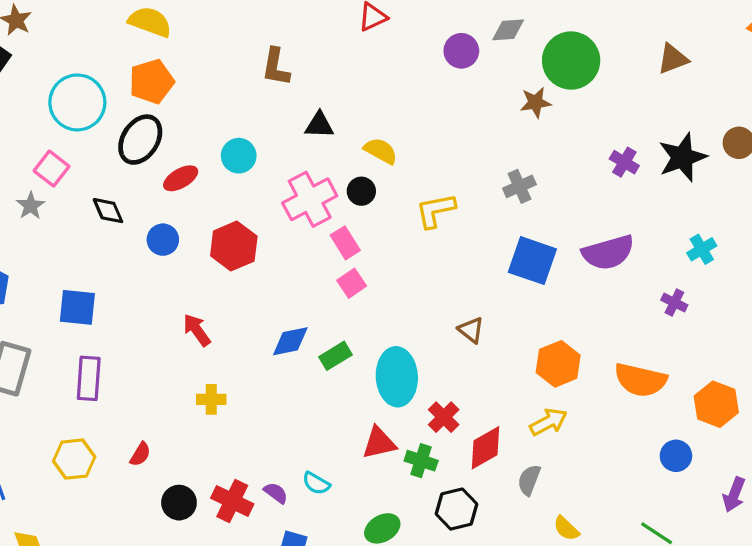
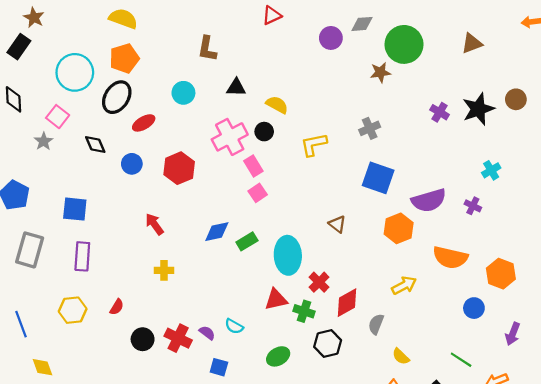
cyan circle: (239, 156) -> (183, 93), moved
purple semicircle: (608, 253) -> (429, 200), moved
orange hexagon: (558, 364) -> (399, 228), moved
yellow arrow: (548, 422) -> (404, 285), moved

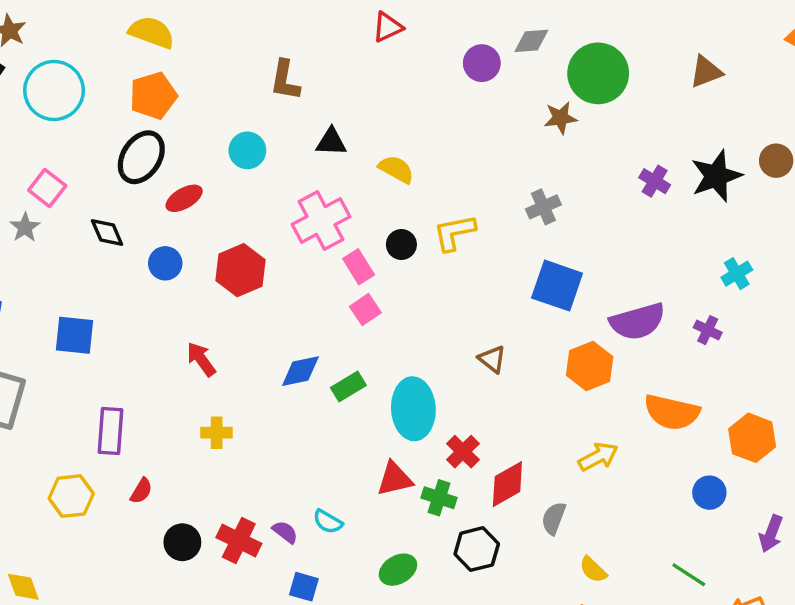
cyan circle: (75, 72) -> (54, 90), moved
black circle: (264, 132) -> (401, 244), moved
purple rectangle: (82, 256) -> (110, 431), moved

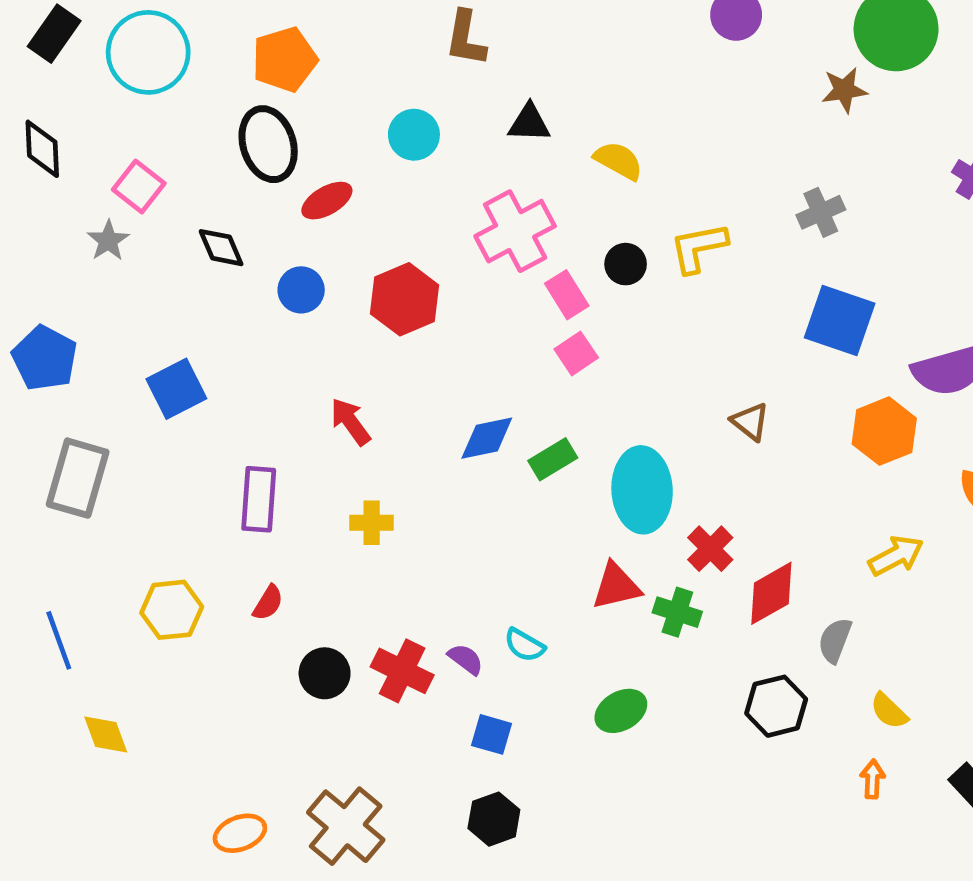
black ellipse: (141, 157) -> (268, 144), turned -50
blue square: (75, 335) -> (176, 389), turned -33
purple rectangle: (110, 431) -> (259, 499), moved
black hexagon: (477, 549) -> (776, 706), moved

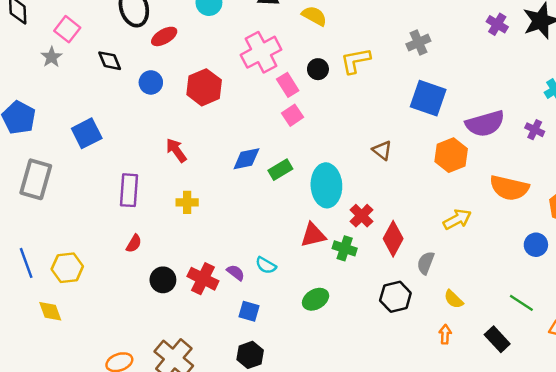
red diamond: (771, 593) -> (393, 239), turned -32
yellow hexagon: (172, 610) -> (67, 268), moved

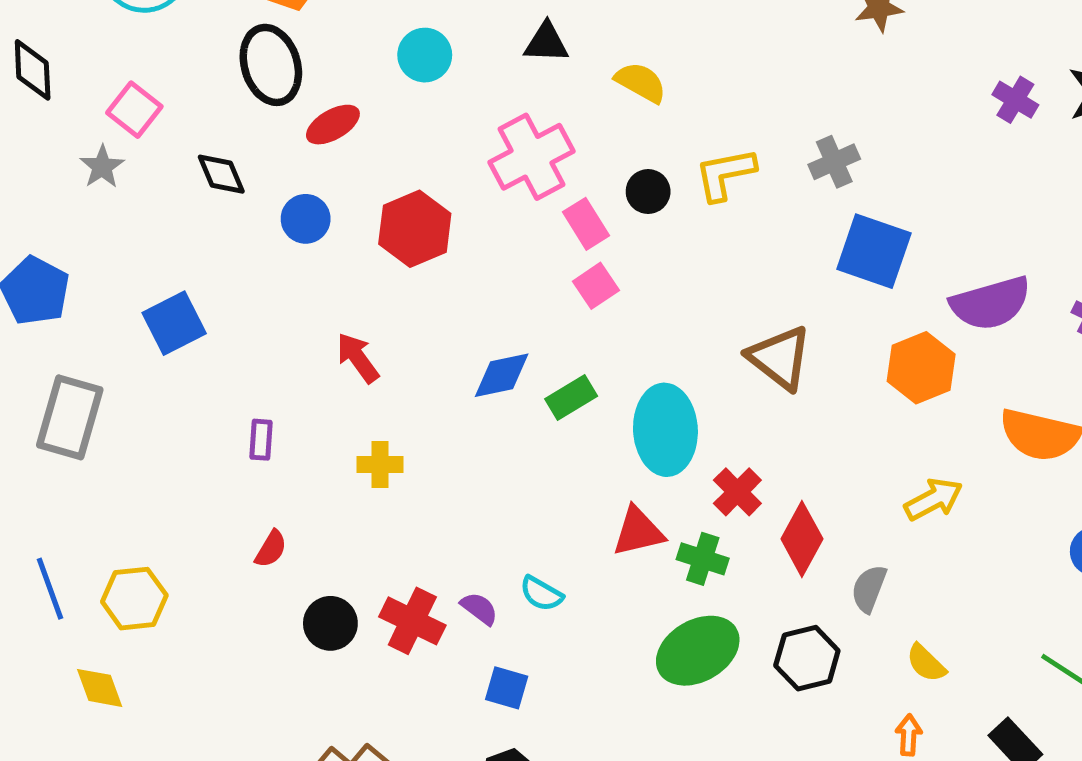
gray cross: (418, 42) -> (834, 162), moved
brown triangle: (382, 150) -> (780, 358), size x1.6
purple rectangle: (129, 190) -> (261, 440), size x0.6
green ellipse: (316, 299) -> (698, 651), moved, size x1.5

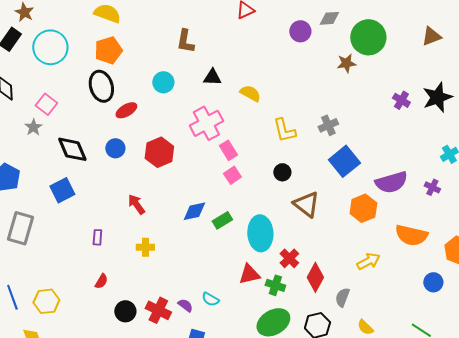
black diamond: (221, 174) -> (72, 149), moved, size x1.5
yellow L-shape: (725, 174) -> (284, 130), turned -92
black circle: (648, 192) -> (282, 172), moved
blue square: (874, 251) -> (344, 161), turned 32

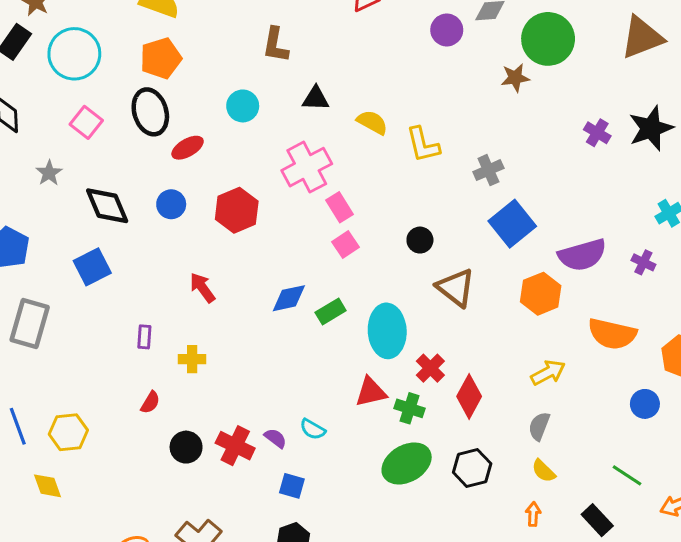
brown triangle: (431, 36) -> (642, 37), size x1.5
pink square: (46, 104) -> (86, 122), moved
yellow L-shape: (284, 130) -> (423, 145), moved
yellow cross: (145, 247) -> (192, 359), moved
gray semicircle: (342, 297) -> (539, 426), moved

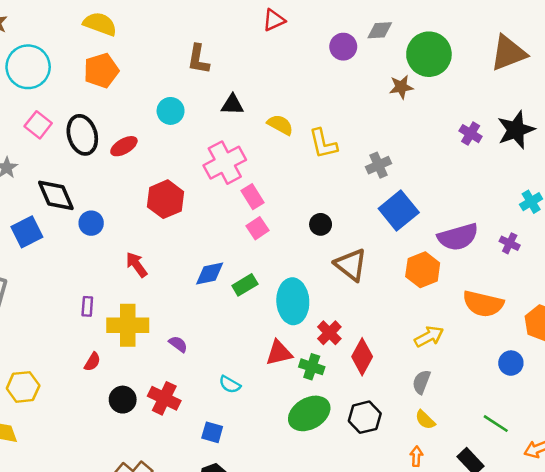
black ellipse: (150, 112) -> (82, 135), moved
blue circle: (171, 204) -> (91, 223), moved
blue square: (92, 267) -> (27, 232), moved
yellow cross: (192, 359) -> (128, 325), size x1.8
purple semicircle: (275, 438) -> (178, 344), moved

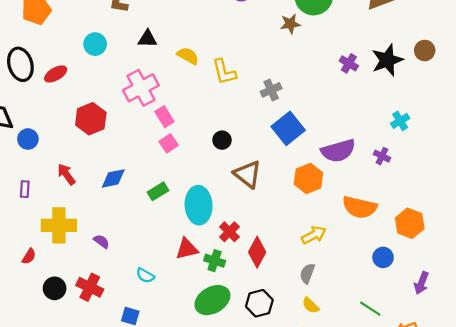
blue diamond: (210, 274) -> (113, 178), moved
purple rectangle: (87, 306) -> (25, 189), moved

